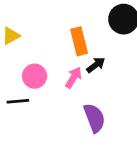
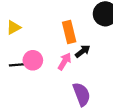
black line: (18, 101) -> (18, 65), moved

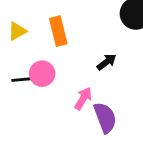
orange rectangle: (69, 32) -> (58, 31), moved
pink arrow: (65, 61) -> (83, 99), moved

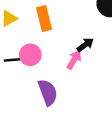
pink arrow: (83, 99) -> (74, 60), moved
purple semicircle: (105, 118) -> (48, 92), moved

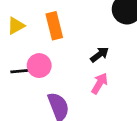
pink arrow: (74, 60) -> (100, 83), moved

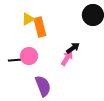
yellow triangle: (16, 26) -> (28, 19), moved
pink arrow: (100, 83) -> (67, 58), moved

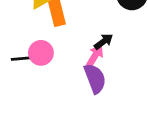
purple semicircle: (43, 86) -> (95, 78), moved

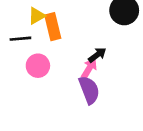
black line: (22, 59) -> (20, 39), moved

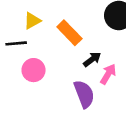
orange rectangle: (53, 27) -> (69, 33), moved, turned -30
pink arrow: (89, 68) -> (108, 74), moved

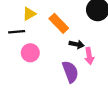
black arrow: (92, 59) -> (77, 44), turned 48
pink arrow: (108, 74) -> (89, 56), turned 140

